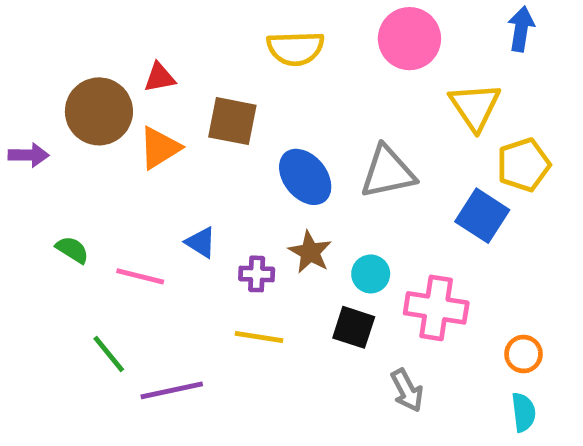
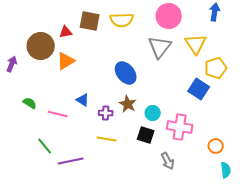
brown square: (232, 121) -> (90, 21), moved
purple arrow: (29, 155) -> (12, 64), turned -70
gray triangle: (388, 172) -> (160, 47), moved, turned -40
cyan semicircle: (523, 412) -> (226, 170), moved

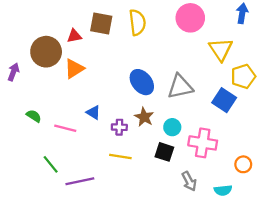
yellow semicircle: (122, 20) -> (137, 22), turned -95
gray triangle: (160, 47) -> (180, 87), moved, turned 40
cyan semicircle: (226, 170) -> (223, 190), moved, turned 91

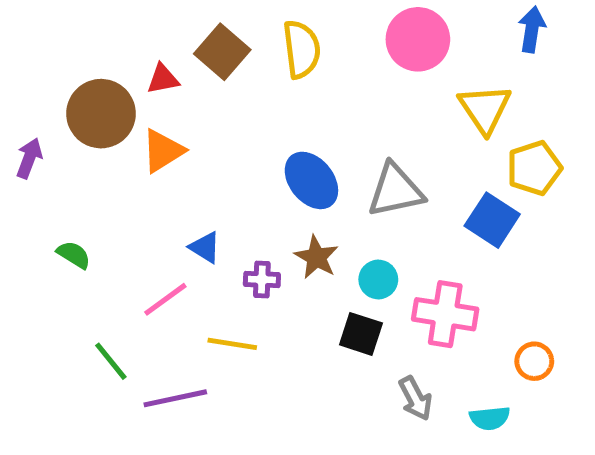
brown square: (101, 23) -> (222, 52), turned 30
pink line: (65, 128) -> (165, 299), moved, turned -50
yellow line: (120, 156) -> (232, 344), moved

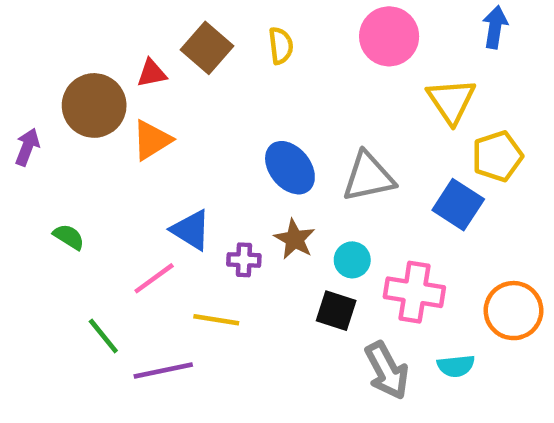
yellow semicircle: (302, 49) -> (281, 46), size x0.7
blue triangle: (205, 247) -> (191, 230), size x1.4
orange circle: (534, 361) -> (514, 311), moved, size x1.6
gray arrow: (415, 398) -> (387, 371), size x1.4
cyan semicircle: (490, 418) -> (456, 366), moved

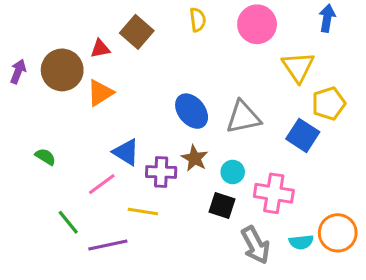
yellow semicircle: (281, 46) -> (198, 20), moved
purple arrow: (27, 147) -> (18, 71), moved
purple cross: (244, 260) -> (161, 172), size x1.4
orange circle: (514, 311) -> (338, 233), moved

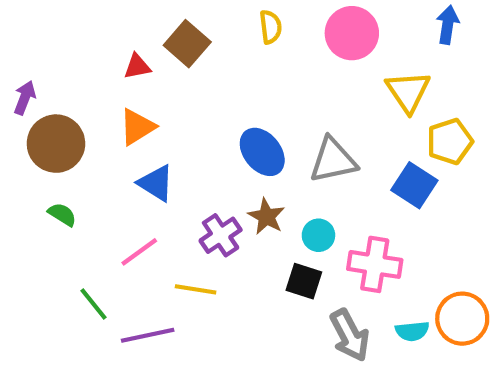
brown circle: (62, 70) -> (56, 144), moved
blue triangle: (126, 152) -> (156, 183), moved
purple cross: (161, 172) -> (221, 235), turned -36

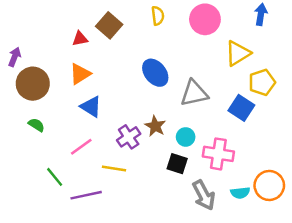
yellow triangle: (408, 91) -> (238, 53), turned 32
blue ellipse: (262, 152) -> (155, 73), moved

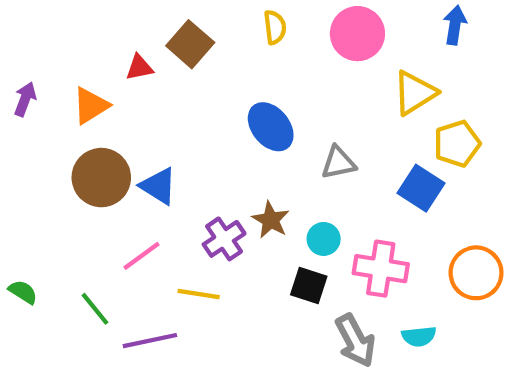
orange triangle: (80, 74) -> (91, 106), moved
brown circle: (33, 84) -> (101, 178), moved
gray triangle: (194, 93) -> (338, 163), size x0.7
green semicircle: (36, 125) -> (23, 292), moved
orange circle: (269, 185) -> (476, 273), moved

